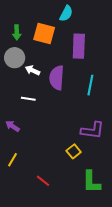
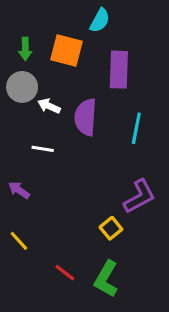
purple L-shape: (92, 130) -> (139, 196), turned -35
yellow line: (12, 160) -> (19, 241), turned -72
green L-shape: (91, 182) -> (106, 279), moved, turned 30

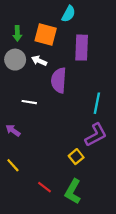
white arrow: (49, 106) -> (39, 61), moved
cyan line: (136, 128) -> (97, 103), moved

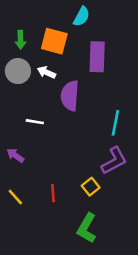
red line: (45, 187) -> (53, 193), moved, turned 48

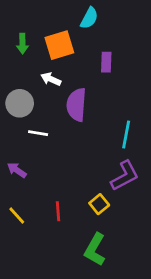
orange square: (54, 41) -> (59, 45), turned -32
purple rectangle: (97, 57) -> (106, 62), size x0.6
gray circle: (18, 71) -> (20, 103), moved

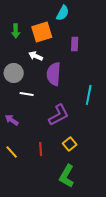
purple L-shape: (125, 176) -> (59, 115), moved

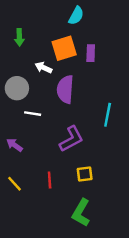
orange square: (42, 32) -> (64, 48), moved
yellow square: (70, 144) -> (85, 174), turned 32

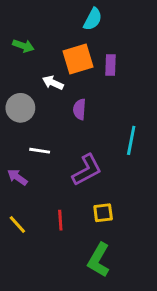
green arrow: (19, 37) -> (23, 46), turned -70
purple semicircle: (65, 89) -> (79, 109), size x0.6
white line: (33, 114) -> (40, 151), moved

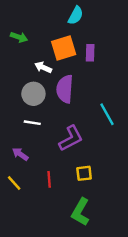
gray circle: (20, 108) -> (33, 94), moved
purple semicircle: (79, 109) -> (65, 89), size x1.6
cyan line: (131, 140) -> (107, 114), turned -40
purple arrow: (17, 177) -> (20, 154), moved

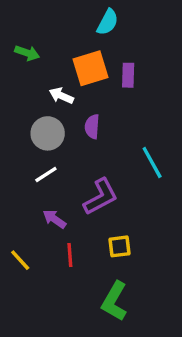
purple semicircle: (65, 89) -> (92, 127), size x0.6
white line: (32, 123) -> (46, 174), turned -42
purple arrow: (20, 154) -> (54, 219), moved

